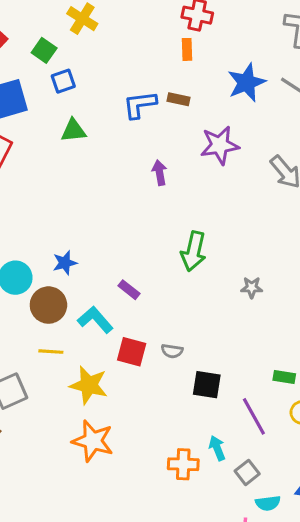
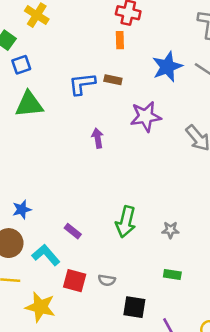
green triangle: (73, 131) -> (29, 104), size x1.4
green arrow: (194, 251) -> (126, 222), moved
green rectangle: (284, 377) -> (172, 274), moved

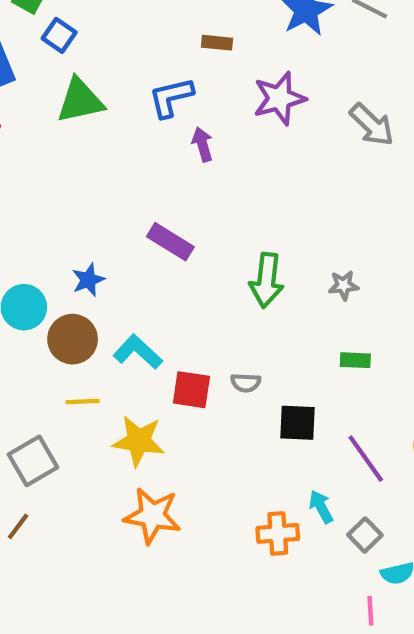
blue square: (21, 65) -> (59, 35), turned -30
blue L-shape: (82, 84) -> (171, 97), moved
purple rectangle: (73, 231) -> (170, 242), moved, size x1.5

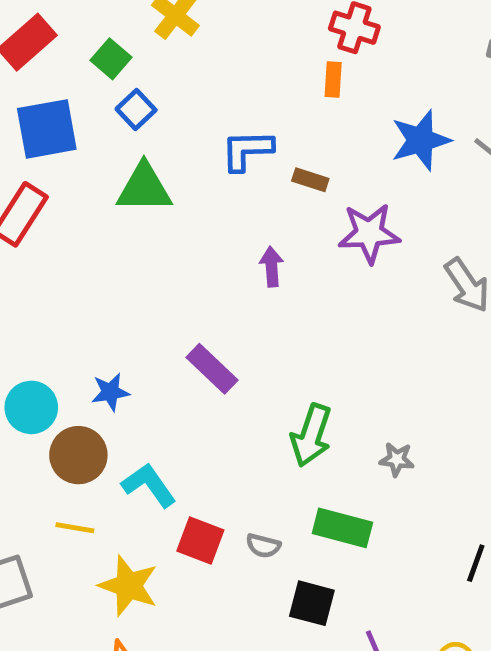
brown rectangle: (217, 43) -> (310, 180), moved
blue L-shape: (171, 97) -> (247, 150), moved
green rectangle: (355, 360) -> (342, 528), moved, size x1.6

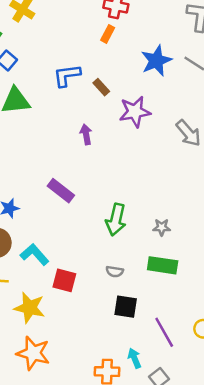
orange rectangle: (333, 79) -> (108, 34), turned 30
brown rectangle: (310, 180) -> (101, 87), turned 36
green rectangle: (342, 528) -> (163, 265), moved
gray semicircle: (263, 546) -> (115, 271), moved

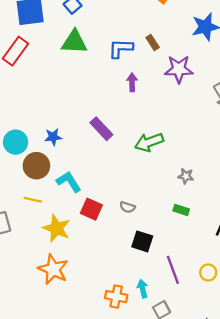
blue L-shape: (67, 75) -> (121, 48), moved
green arrow: (116, 220) -> (149, 142), moved, turned 48
green rectangle: (163, 265) -> (181, 210), size x0.6
gray semicircle: (115, 271) -> (127, 207), moved

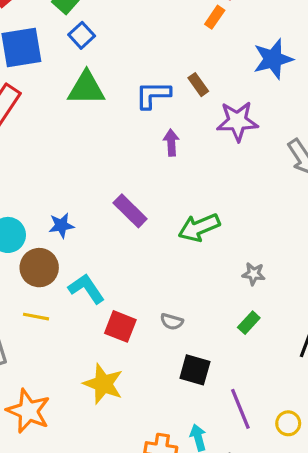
green rectangle: (181, 210) -> (249, 323), turned -63
yellow star: (57, 228) -> (103, 384), moved
orange star: (53, 269) -> (28, 411), moved
yellow circle: (208, 272) -> (288, 423), moved

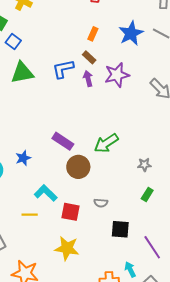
orange rectangle: (215, 17) -> (93, 34), moved
purple arrow: (171, 143) -> (88, 79), moved
brown circle: (39, 268) -> (78, 167), moved
yellow line: (36, 317) -> (30, 215), moved

